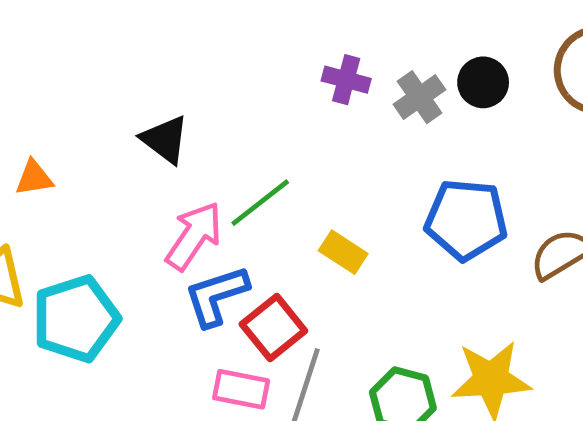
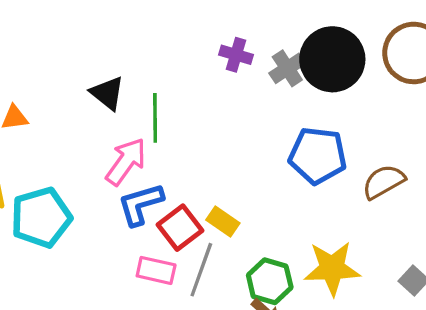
black circle: (483, 82) -> (332, 59), size x1.8
green line: (260, 203) -> (155, 118), moved, turned -54
yellow rectangle: (343, 252) -> (223, 221), moved

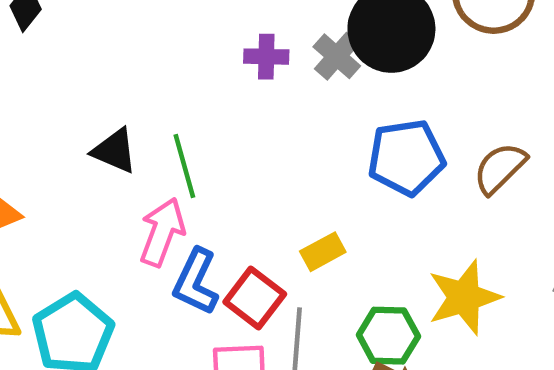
blue L-shape: (140, 204) -> (196, 282), turned -33
yellow rectangle: (223, 221) -> (323, 252), moved, turned -48

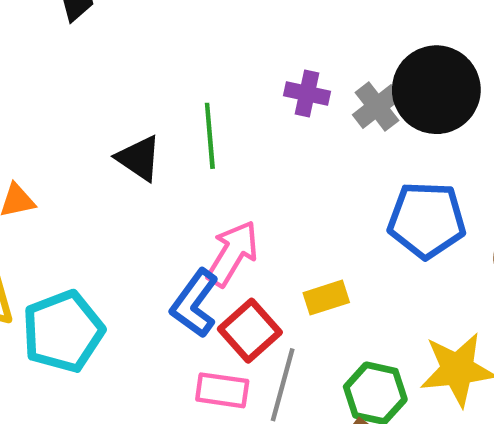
green line: (184, 166) -> (210, 136), moved
pink arrow: (162, 232) -> (232, 253), moved

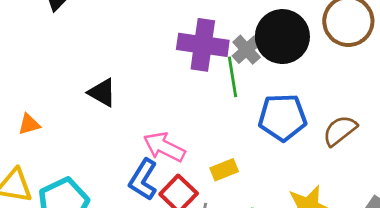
purple cross: (307, 93) -> (203, 45), size x1.8
green line: (210, 136) -> (232, 77), moved
pink arrow: (232, 253) -> (164, 147), turned -90

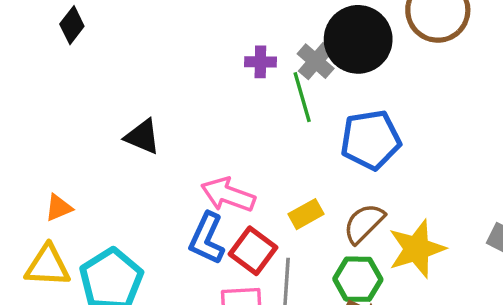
purple cross: (203, 45) -> (260, 62), size x0.5
orange triangle: (29, 124) -> (59, 208), moved
brown semicircle: (340, 131) -> (364, 223), moved

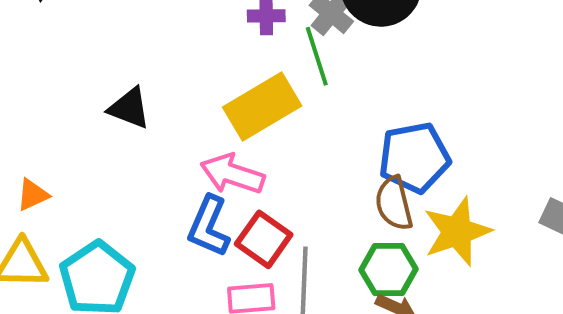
blue pentagon: (371, 140) -> (414, 158), moved
yellow rectangle: (306, 214) -> (262, 107), moved, size x1.8
brown semicircle: (364, 223) -> (394, 203), turned -57

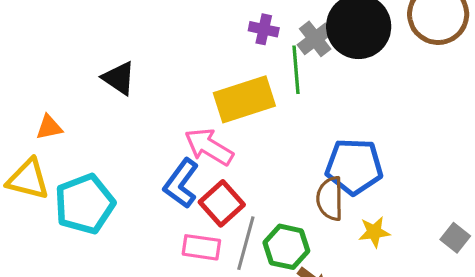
black triangle: (129, 108) -> (119, 78), moved
yellow star: (457, 232) -> (374, 232), size x0.6
green hexagon: (389, 270) -> (286, 247), moved

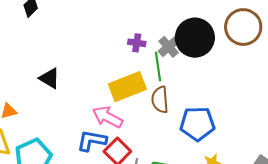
blue L-shape: (181, 183) -> (92, 141), turned 68
brown semicircle: (330, 199) -> (160, 100), moved

